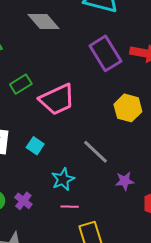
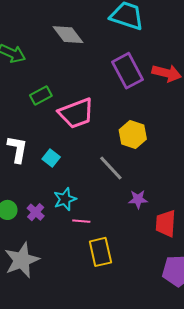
yellow hexagon: (128, 108) -> (133, 134), moved
cyan star: (63, 179) -> (65, 199), moved

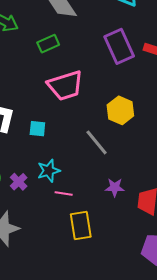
green rectangle: (41, 95) -> (48, 44), moved
cyan square: (51, 158) -> (37, 129), turned -36
purple star: (138, 199) -> (115, 187), moved

